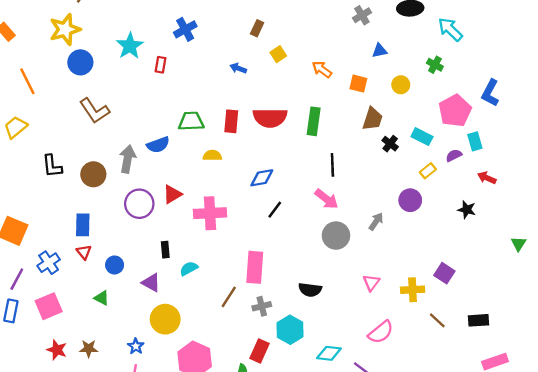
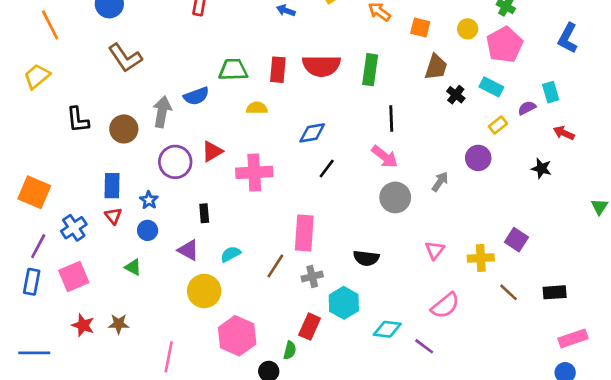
pink pentagon: (455, 111) -> (505, 45), moved
cyan semicircle: (189, 269) -> (231, 254), moved
blue star: (136, 346) -> (149, 200), moved

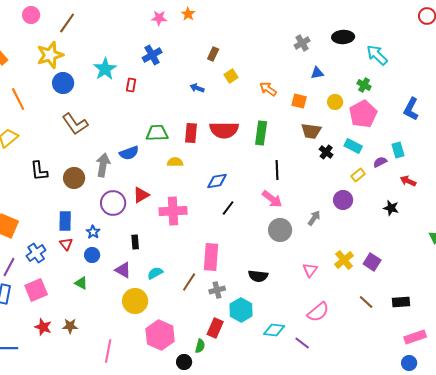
brown trapezoid: (436, 67) -> (311, 131), turned 80
yellow cross: (481, 258) -> (344, 260), moved, turned -36

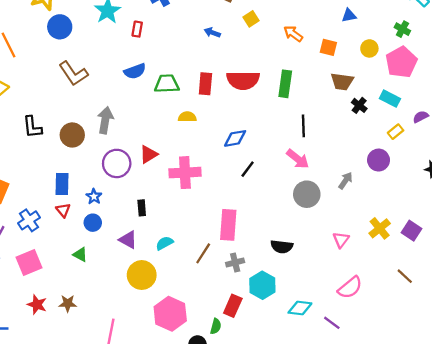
blue semicircle: (129, 153) -> (135, 71), moved

